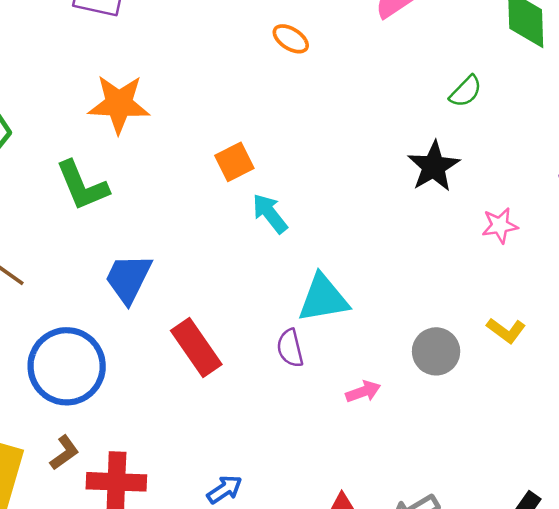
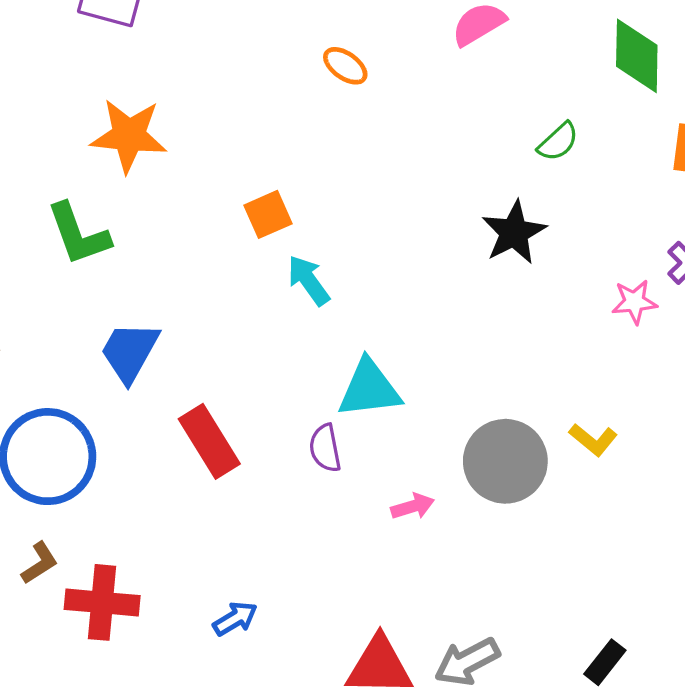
pink star: (500, 225) -> (634, 302), moved
gray circle: (436, 351) -> (505, 461), size x1.4

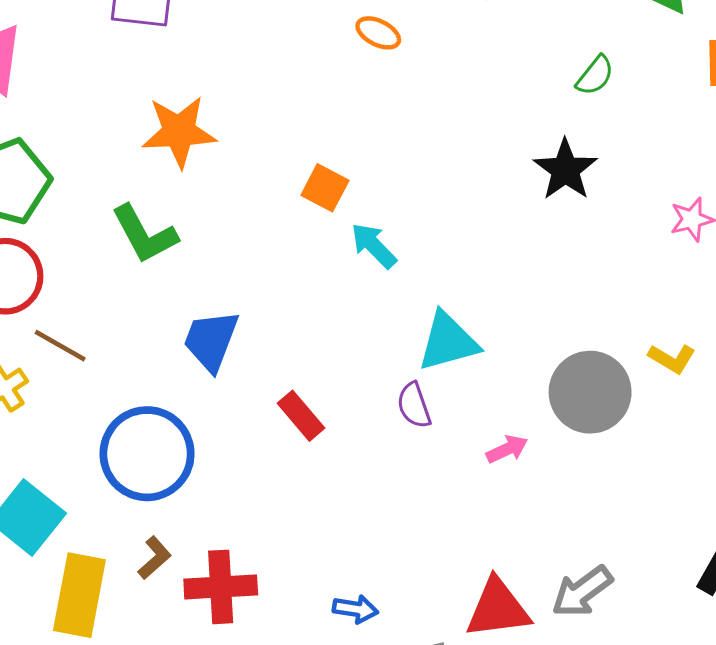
orange square: (268, 214) -> (325, 188), turned -30
red rectangle: (209, 441) -> (301, 416), size x0.7
blue arrow: (235, 619) -> (355, 609), moved, turned 48

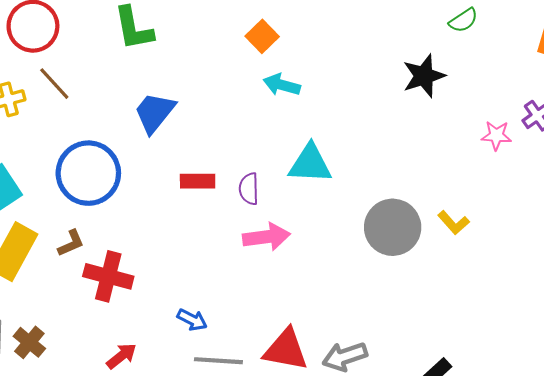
cyan arrow: (374, 246) -> (282, 85), turned -48
purple semicircle: (414, 405) -> (249, 189), moved
red rectangle: (301, 416) -> (198, 181), turned -68
pink arrow: (507, 449) -> (266, 237), moved, size x1.6

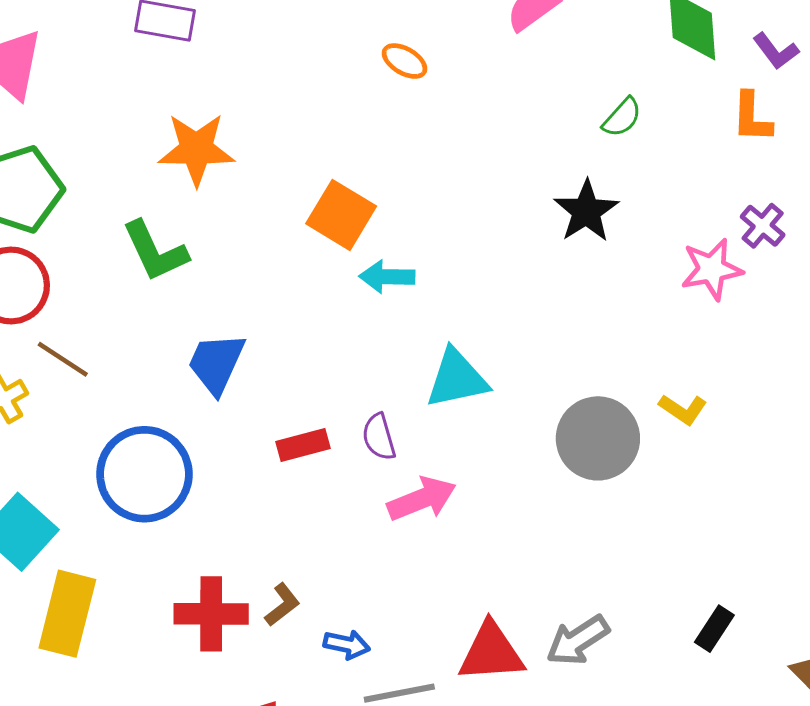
orange square: (262, 36) -> (341, 215), size x1.4
pink star: (496, 135) -> (712, 269), size x1.4
brown L-shape: (71, 243) -> (282, 605), moved

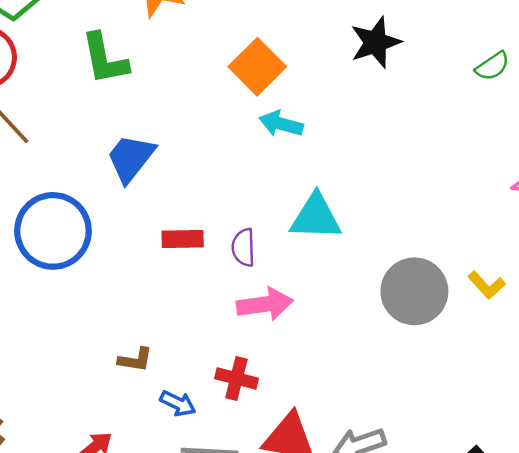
green semicircle: (622, 117) -> (492, 66), moved
black star: (586, 211) -> (375, 42), moved
brown L-shape: (282, 605) -> (135, 360), turned 33
red cross: (211, 614) -> (236, 378), moved, size x0.7

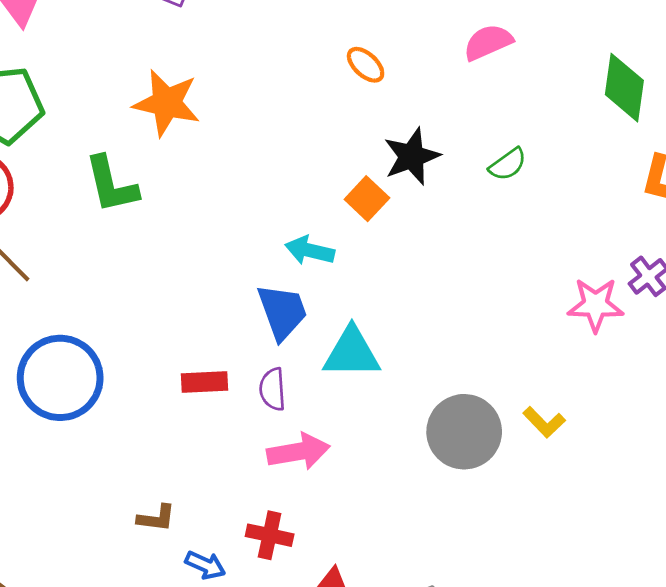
green semicircle: (492, 66) -> (508, 164), moved
orange square: (257, 67) -> (367, 199), moved, size x0.7
blue trapezoid: (131, 158) -> (282, 312), moved, turned 124

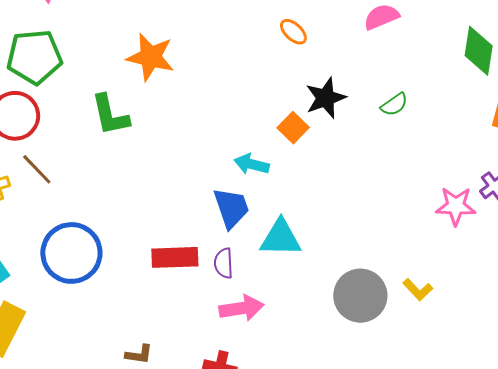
red rectangle: (205, 382) -> (175, 257), size x1.4

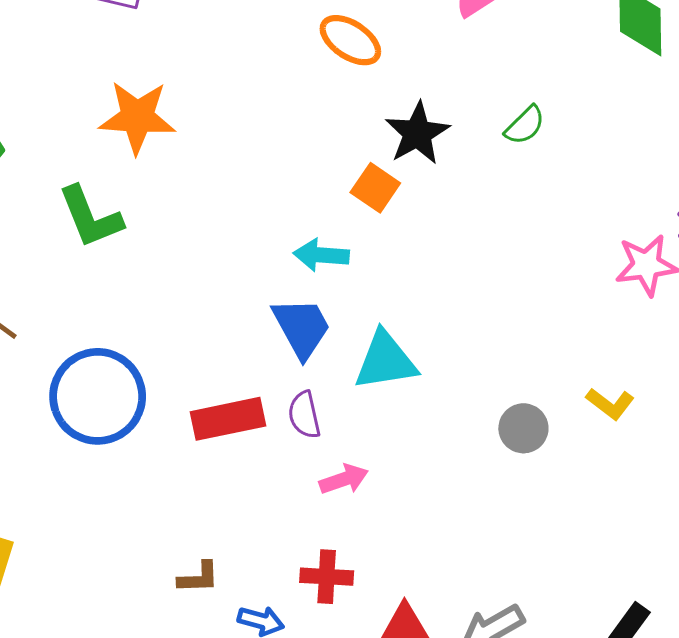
orange ellipse: (293, 32) -> (350, 40), size x1.4
blue circle: (71, 253) -> (98, 396), moved
gray circle: (360, 296) -> (523, 428), size x0.6
pink arrow: (241, 308) -> (344, 479), size x0.7

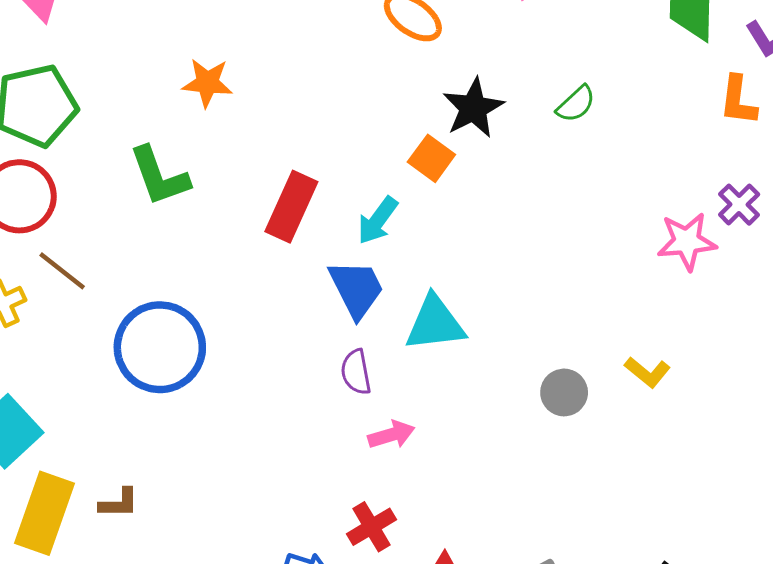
orange star: (137, 117) -> (207, 83), size x0.7
cyan arrow: (321, 255) -> (378, 220), turned -60
red rectangle: (228, 419) -> (291, 207), moved, turned -56
red cross: (327, 577) -> (372, 527), turned -36
brown L-shape: (199, 578) -> (119, 503), moved

